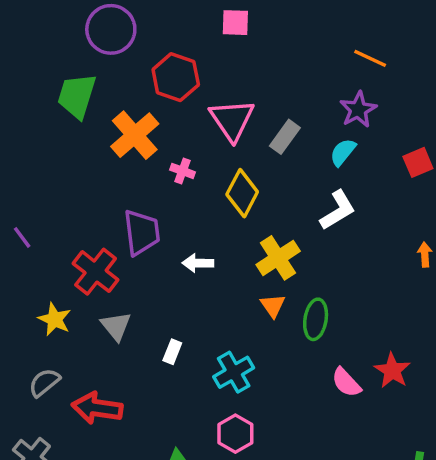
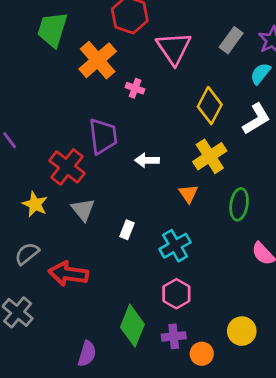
gray rectangle: (285, 137) -> (231, 40), moved
yellow diamond: (242, 193) -> (210, 106), moved
orange triangle: (273, 306) -> (188, 194), moved

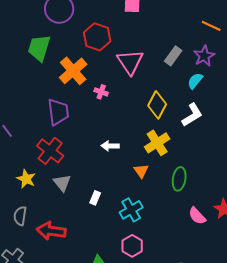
purple trapezoid: (103, 136) -> (58, 112), moved
gray semicircle: (27, 254) -> (20, 216), turned -42

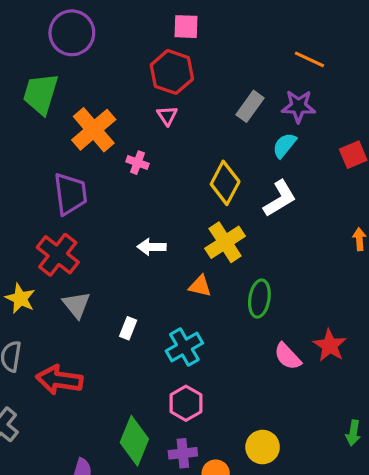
red hexagon: (97, 37) -> (172, 72), moved
purple star: (204, 56) -> (298, 106), turned 30
pink triangle: (130, 62) -> (167, 116), moved, size x0.5
orange triangle: (141, 171) -> (200, 286), turned -42

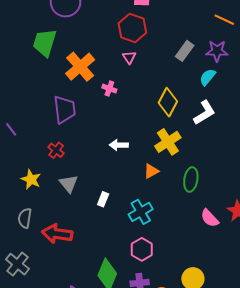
red cross: (58, 255) -> (56, 150), size x0.6
orange triangle: (200, 286) -> (151, 171), turned -42

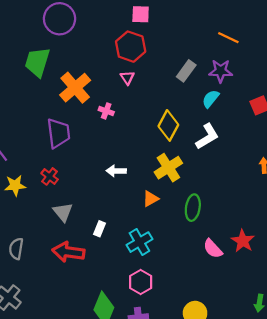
yellow star: (31, 179) -> (15, 185), moved, turned -30
red arrow: (57, 234) -> (68, 252), moved

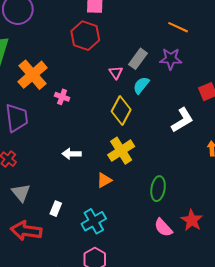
pink triangle: (127, 78) -> (116, 73), moved
cyan semicircle: (211, 99) -> (141, 85), moved
white L-shape: (207, 136) -> (182, 120), moved
green ellipse: (193, 208) -> (158, 189), moved

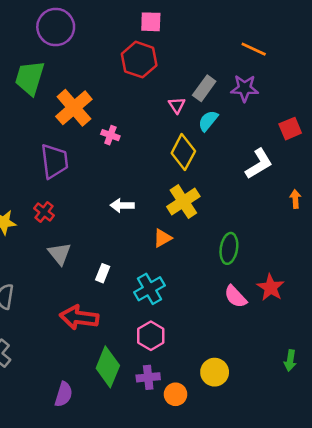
red arrow: (26, 231) -> (79, 317), moved

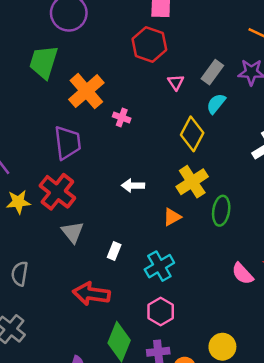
pink triangle: (177, 105) -> (176, 82), moved
red cross: (44, 212) -> (57, 192), size x1.8
green ellipse: (229, 248) -> (221, 211), moved

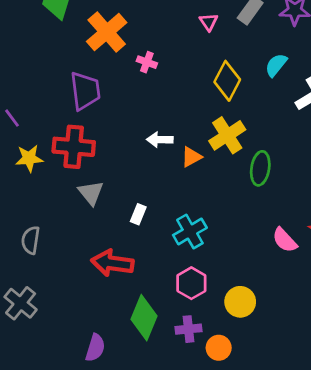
cyan semicircle: (216, 104) -> (276, 65), moved
red cross: (57, 192) -> (74, 147), turned -33
orange triangle: (172, 217) -> (191, 157), moved
yellow circle: (222, 347) -> (240, 302), moved

